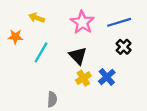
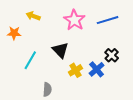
black cross: (124, 47) -> (112, 55), moved
cyan line: (41, 52) -> (30, 60), moved
black triangle: (78, 56) -> (60, 50), moved

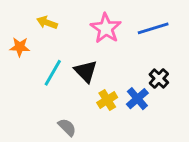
cyan line: (30, 60) -> (53, 73), moved
gray semicircle: (47, 89) -> (67, 127), turned -48

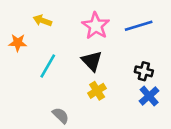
black triangle: (86, 71) -> (92, 61), moved
black cross: (159, 78) -> (144, 71), turned -30
blue cross: (137, 99) -> (149, 96), moved

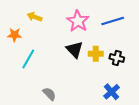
cyan line: (48, 66) -> (28, 59), moved
yellow cross: (97, 91) -> (96, 54), moved, turned 32
blue cross: (149, 96) -> (112, 92), moved

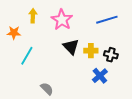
yellow arrow: (35, 17) -> (33, 16), turned 72
pink star: (78, 21) -> (62, 20), moved
blue cross: (112, 92) -> (100, 76), moved

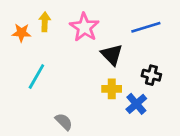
orange star: (14, 33) -> (21, 33), moved
black triangle: (71, 47) -> (112, 55), moved
yellow cross: (91, 51) -> (112, 89), moved

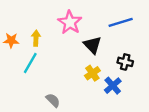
yellow arrow: (45, 22) -> (36, 38), moved
orange star: (21, 33) -> (11, 40), moved
yellow cross: (112, 89) -> (92, 73), turned -35

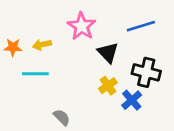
yellow arrow: (36, 38) -> (42, 45), turned -105
black cross: (125, 62) -> (146, 72), size x1.5
cyan line: (30, 63) -> (35, 74), turned 60

